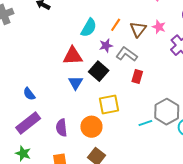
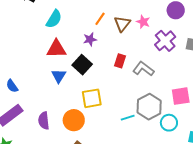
cyan semicircle: (89, 28) -> (54, 19), moved
gray L-shape: (127, 54) -> (143, 69), moved
red rectangle: (137, 76) -> (120, 61), moved

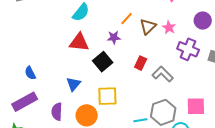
purple cross: (165, 41) -> (188, 49), turned -35
blue triangle: (59, 76) -> (73, 84), moved

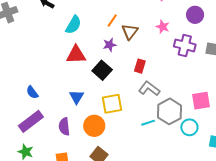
orange line: (127, 19) -> (112, 21), moved
brown triangle: (148, 27) -> (130, 32), moved
gray L-shape: (163, 74) -> (149, 89), moved

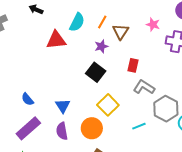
cyan semicircle: (73, 25) -> (77, 22), moved
red triangle: (76, 55) -> (56, 40), moved
blue triangle: (77, 97) -> (63, 106), moved
yellow square: (112, 104) -> (108, 105), turned -30
cyan line: (148, 123) -> (139, 126), moved

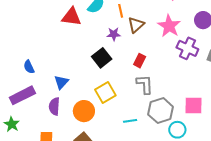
orange line: (102, 22) -> (121, 11), turned -56
pink star: (153, 25) -> (169, 26), size x1.6
gray L-shape: (144, 87) -> (145, 84), turned 40

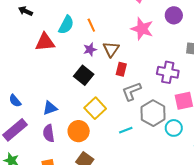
brown triangle: (136, 25) -> (111, 49), moved
purple cross: (187, 48) -> (168, 72), moved
blue triangle: (61, 82) -> (50, 108), turned 42
gray L-shape: (145, 84) -> (132, 91), turned -95

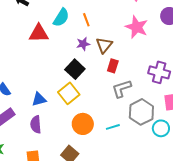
yellow square: (95, 108) -> (69, 93), moved
orange circle: (79, 131) -> (83, 124), moved

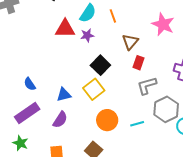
purple star: (83, 44) -> (87, 35), moved
purple semicircle: (36, 124) -> (60, 120), turned -144

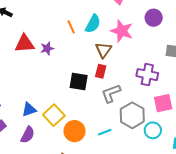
cyan semicircle: (88, 13) -> (93, 24), moved
brown triangle: (130, 42) -> (104, 50), moved
black square: (100, 65) -> (79, 81), moved, turned -30
yellow square: (94, 89) -> (54, 115), moved

